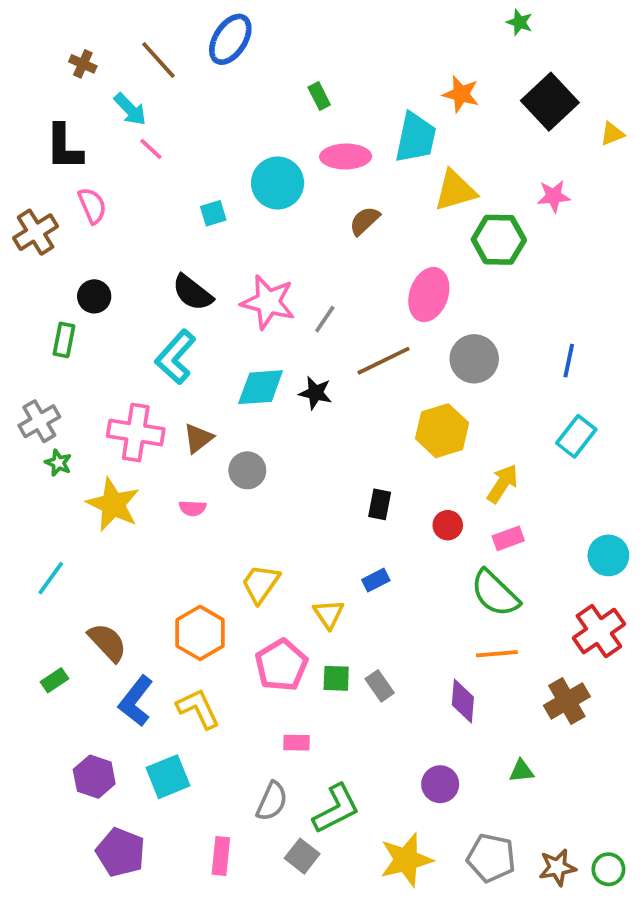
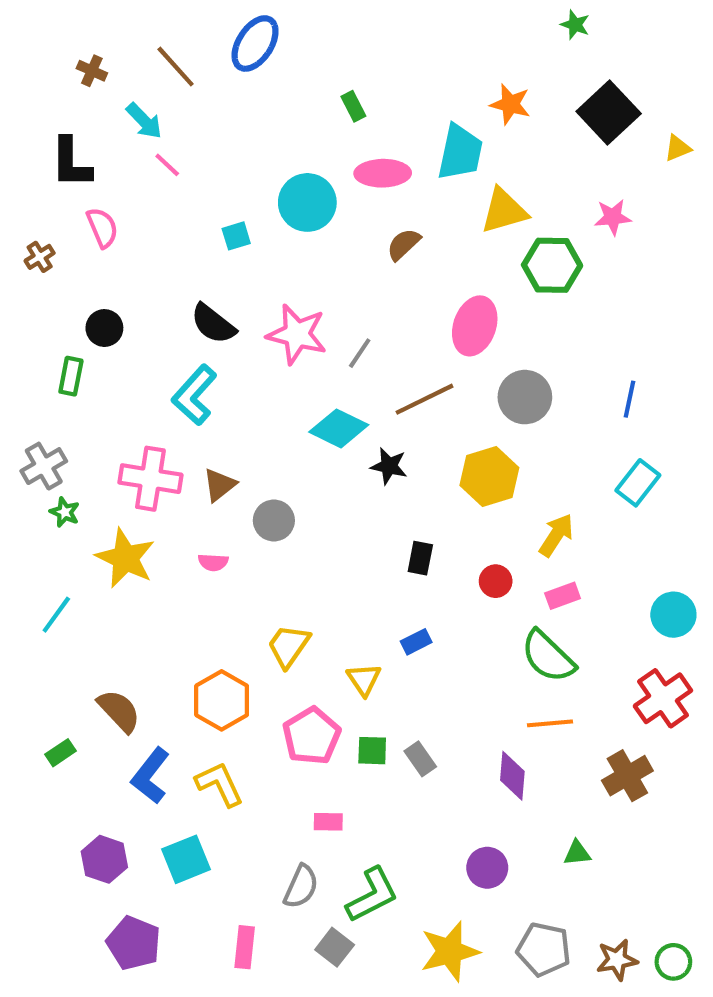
brown cross: (36, 232) -> (40, 257), size x0.6
cyan diamond: (261, 387) -> (339, 428), moved, turned 30
black star: (315, 393) -> (389, 466), moved
cyan line: (51, 578) -> (56, 615), moved

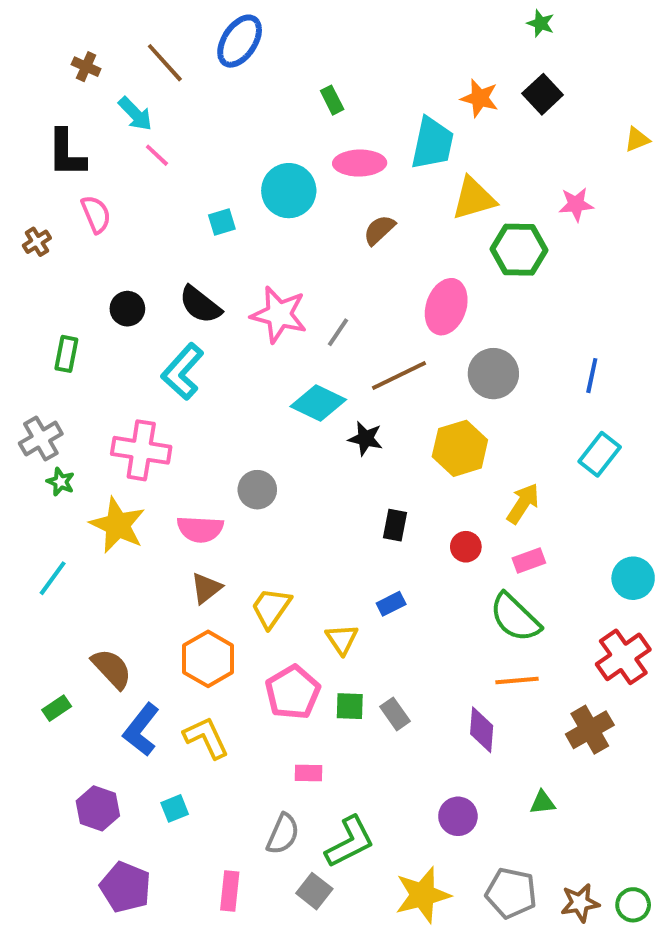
black square: (609, 113) -> (543, 94), moved, size x0.7
black circle: (104, 328) -> (127, 309), moved
brown triangle: (219, 485) -> (206, 588), moved
pink semicircle: (213, 562) -> (200, 529), size x1.6
cyan square: (186, 859) -> (175, 808), size x0.6

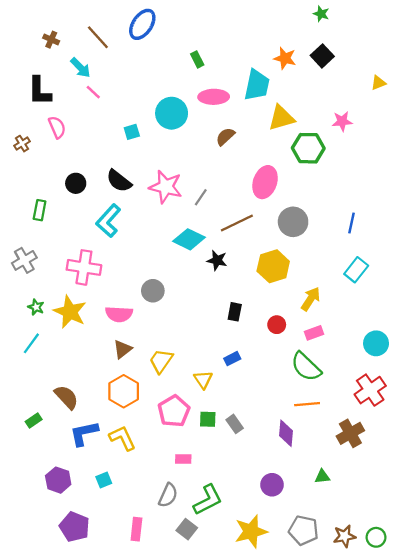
green star: (61, 482) -> (36, 307), moved
blue L-shape: (141, 730) -> (84, 433), turned 40

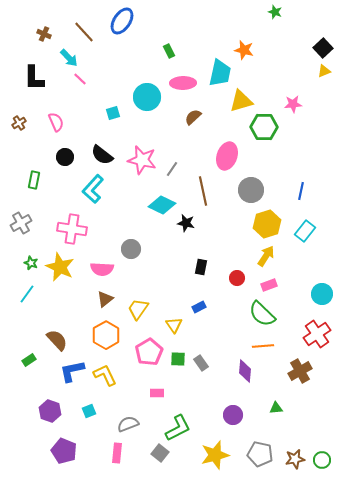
black square: (322, 56) -> (323, 48), moved
pink semicircle: (57, 127) -> (56, 122), moved
brown line: (237, 223) -> (203, 191), turned -76
yellow hexagon: (273, 266) -> (267, 224), moved
gray semicircle: (168, 495) -> (128, 424), moved, turned -135

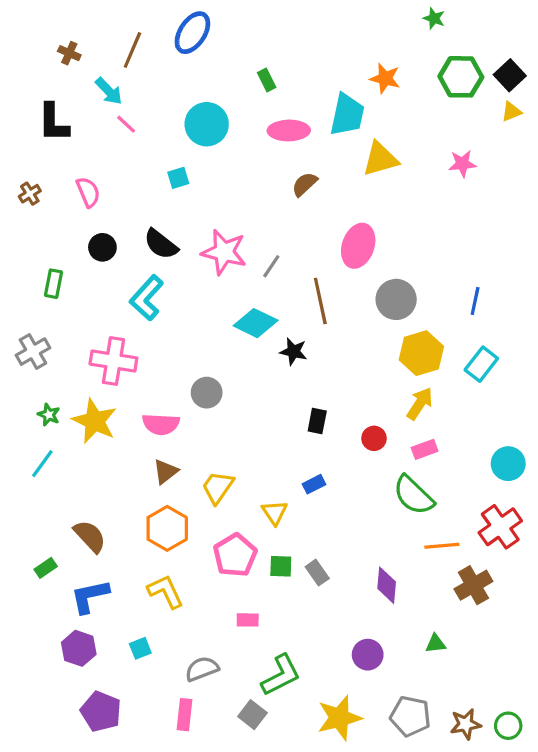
brown line: (84, 32) -> (132, 50), turned 65
cyan circle: (147, 97) -> (207, 124), moved
green hexagon: (264, 127) -> (461, 77), moved
orange line: (263, 346) -> (442, 546), moved
blue L-shape: (72, 371) -> (90, 596), moved

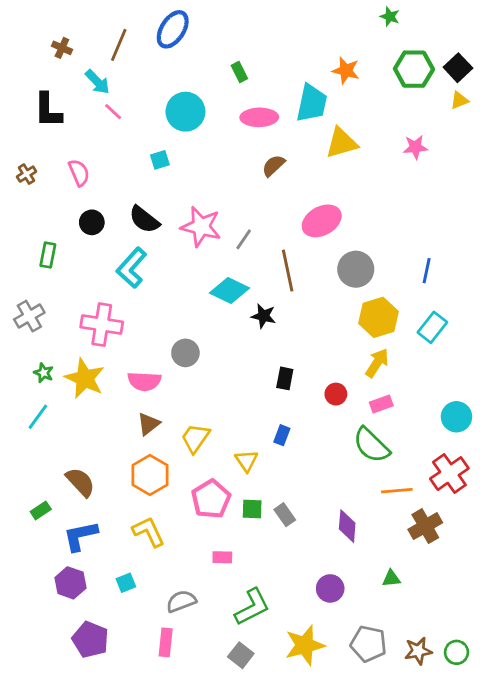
pink ellipse: (358, 246) -> (322, 221), turned 42
blue rectangle: (314, 484) -> (282, 435), turned -42
gray square: (252, 715) -> (241, 655), moved

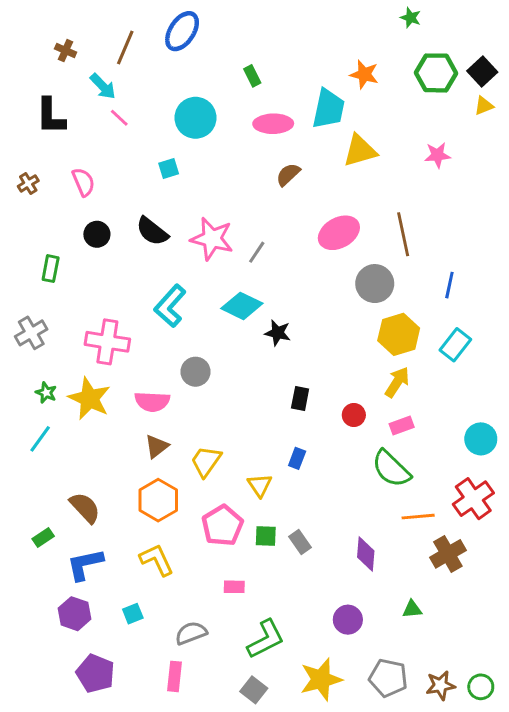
cyan L-shape: (132, 268) -> (170, 306), moved
brown line: (288, 271) -> (403, 234), moved

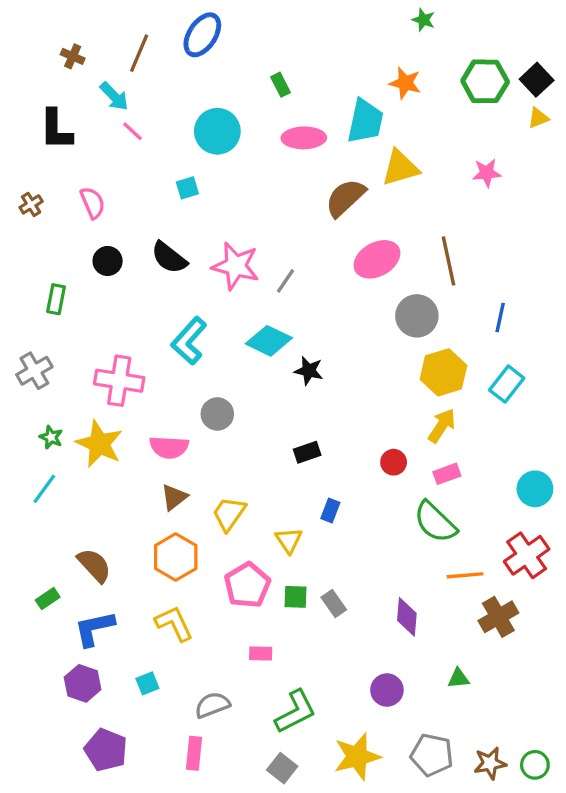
green star: (411, 18) -> (424, 20), moved
brown semicircle: (288, 175) -> (345, 198), moved, size x1.5
black rectangle: (300, 399) -> (307, 452), moved, turned 60

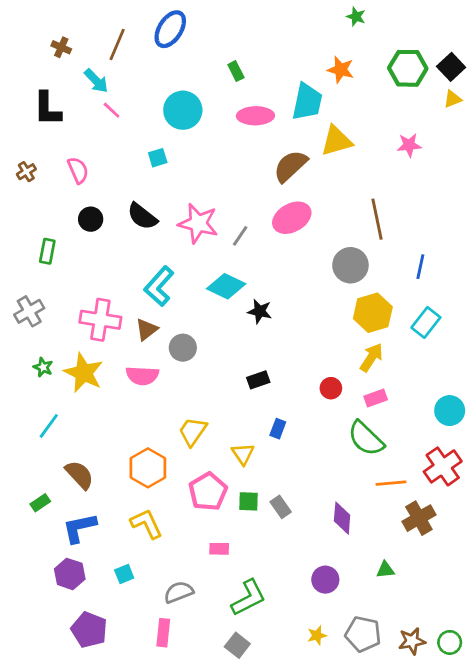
pink ellipse: (377, 259) -> (292, 218), moved
cyan line: (44, 489) -> (49, 426), moved
brown triangle: (174, 497) -> (146, 330), moved
yellow star: (357, 757) -> (317, 635), moved, size x0.5

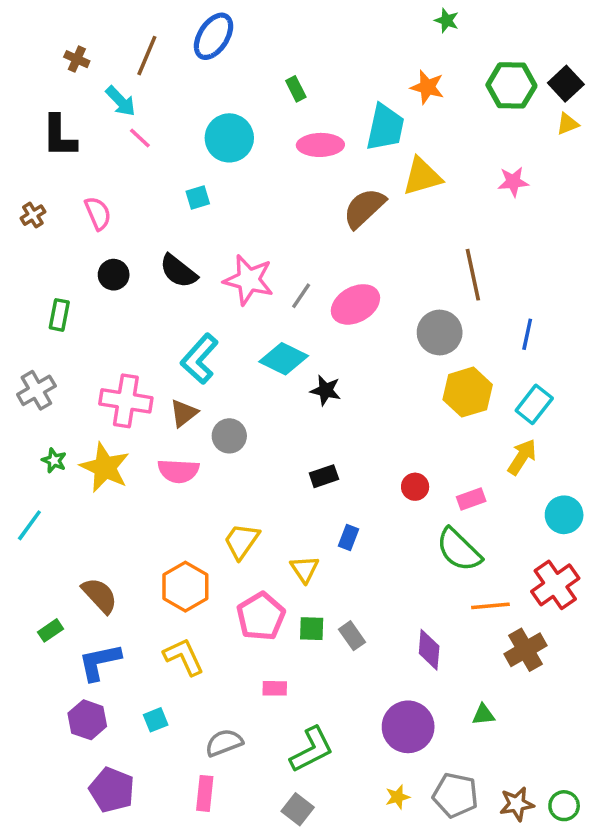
pink ellipse: (292, 218) -> (355, 304), moved
yellow arrow: (371, 357) -> (522, 457), moved
cyan line: (49, 426) -> (29, 525), moved
purple circle: (325, 580) -> (408, 727), size x1.5

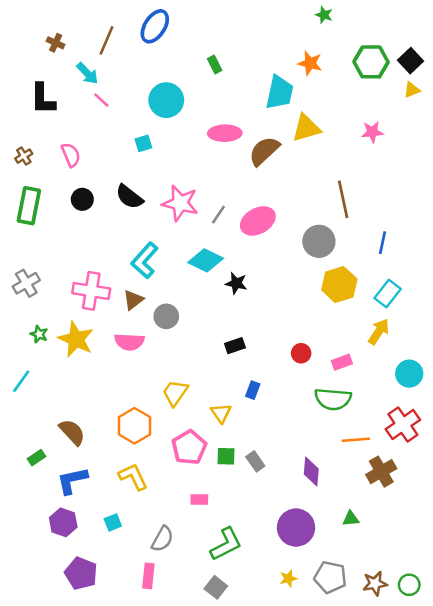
pink ellipse: (320, 145) -> (225, 133), moved
green rectangle: (59, 315) -> (29, 206), moved, size x1.6
green semicircle: (459, 550) -> (333, 399), turned -39
gray semicircle: (224, 743) -> (162, 539), turned 140

